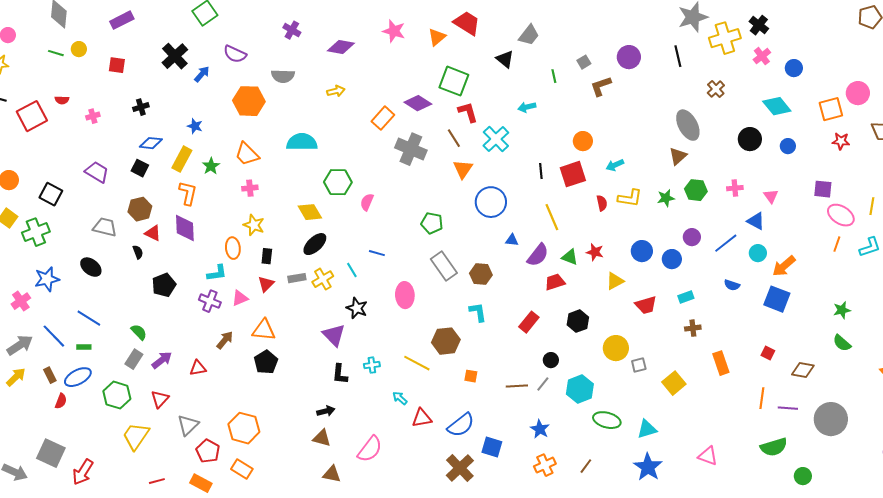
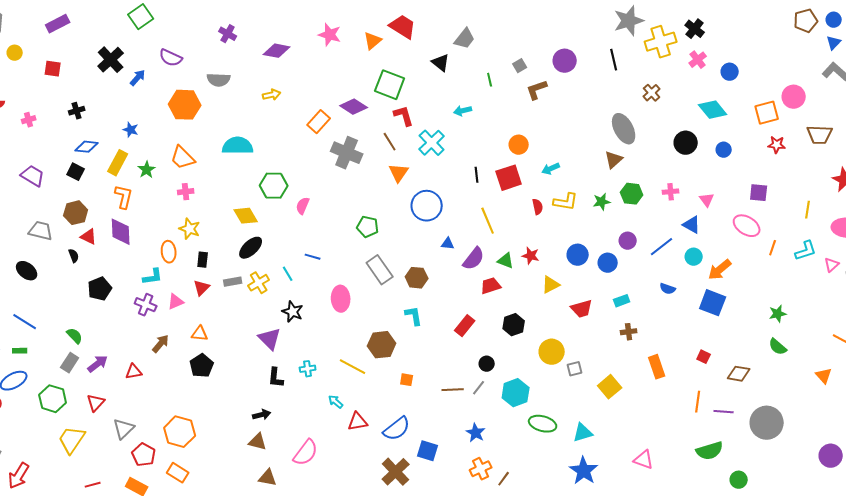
pink ellipse: (841, 215) -> (747, 226), moved
orange triangle: (264, 330) -> (200, 334), size x0.7
brown line: (586, 466) -> (504, 479), moved

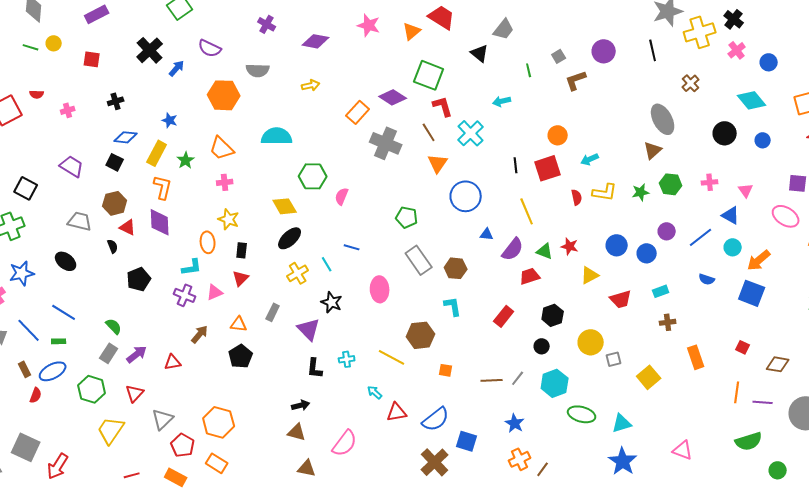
gray rectangle: (233, 282) -> (273, 312), moved, turned -54
black circle: (487, 364) -> (542, 346), moved

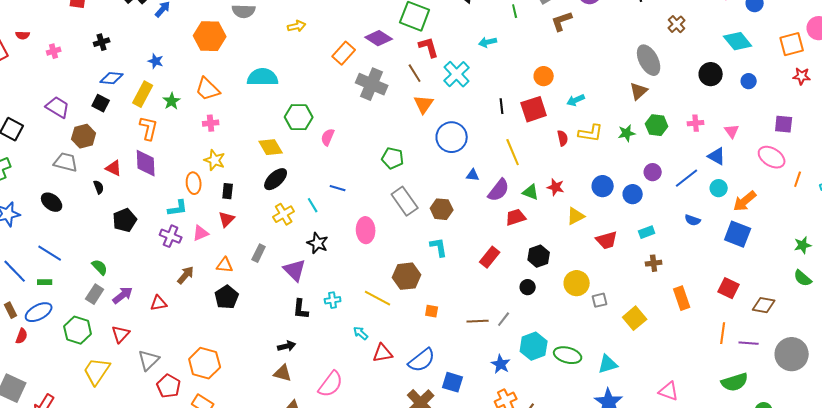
brown hexagon: (115, 203) -> (84, 136), moved
red square: (743, 347) -> (729, 288), size x1.5
cyan hexagon: (555, 383) -> (534, 346), moved

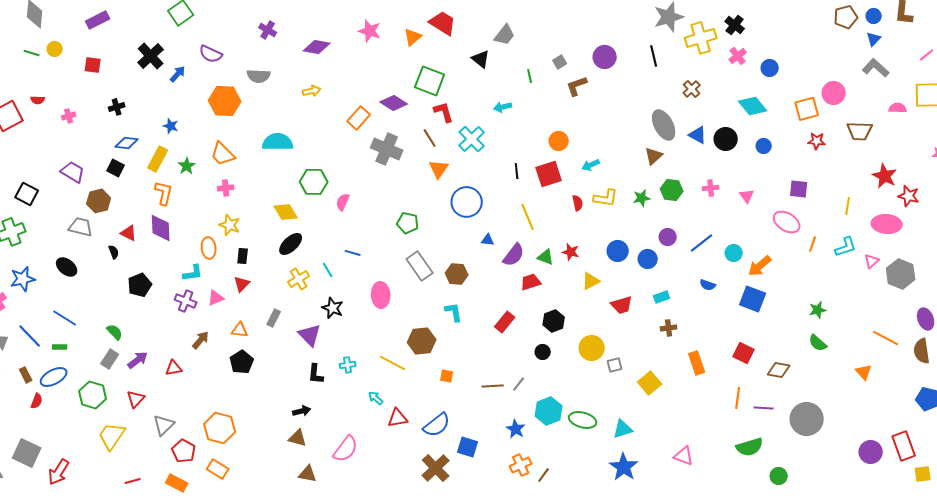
blue triangle: (717, 156) -> (698, 135), moved

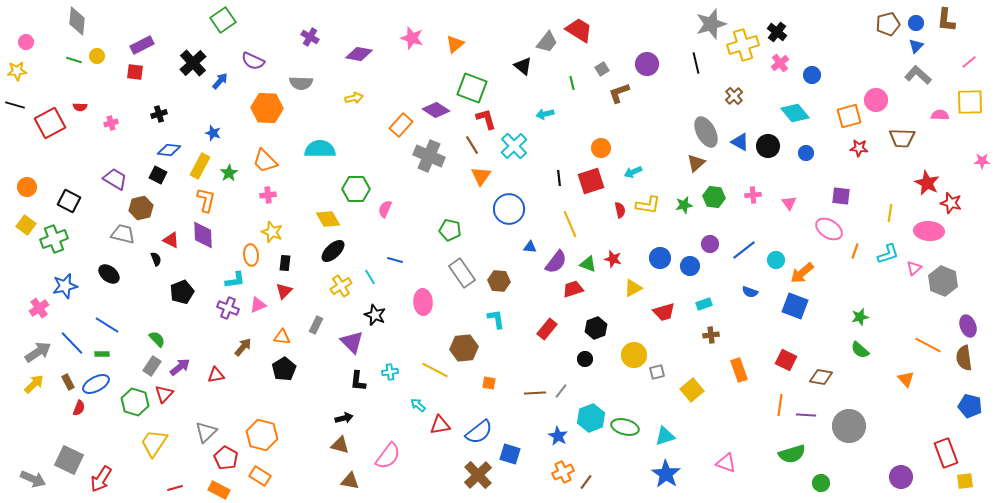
purple rectangle: (98, 20) -> (142, 45), moved
red trapezoid: (443, 23) -> (579, 30), moved
red triangle: (136, 399) -> (164, 394), moved
purple circle: (871, 452) -> (901, 477), moved

